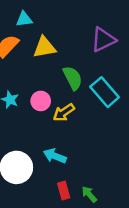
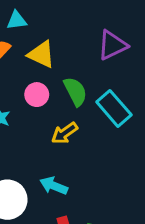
yellow triangle: (45, 47) -> (41, 54), turned 35
pink circle: (41, 101) -> (37, 95), moved

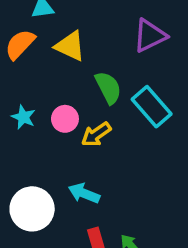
pink circle: (37, 95) -> (65, 119), moved

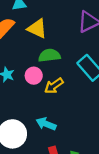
green semicircle: (108, 88) -> (49, 55), moved, turned -70

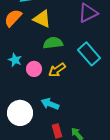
pink circle: (34, 76) -> (34, 69), moved

